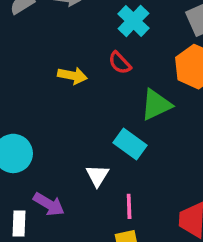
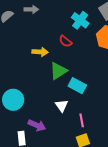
cyan cross: (133, 21) -> (80, 20), moved
green triangle: (156, 105) -> (58, 71), moved

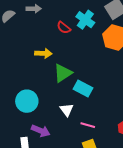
red semicircle: (65, 41) -> (64, 28), moved
cyan circle: (13, 100) -> (27, 101), moved
pink line: (82, 120) -> (88, 125), turned -64

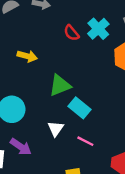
yellow arrow: (43, 53) -> (27, 56), moved
pink line: (88, 125) -> (85, 141), moved

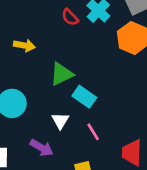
pink line: (85, 141) -> (93, 132), turned 35
purple arrow: (21, 147) -> (42, 148), moved

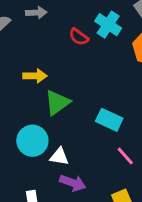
green triangle: (62, 74) -> (57, 103), moved
white triangle: (60, 121) -> (59, 157), moved, turned -42

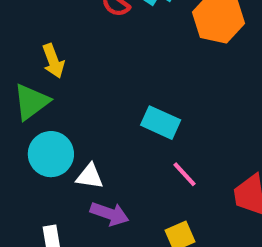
yellow arrow: (35, 76) -> (53, 61), turned 70
green triangle: (57, 103) -> (31, 102), moved

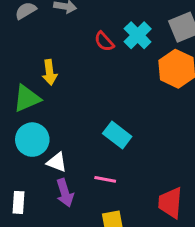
pink line: (184, 174) -> (105, 179), moved, turned -50
purple arrow: (110, 214) -> (65, 193), turned 40

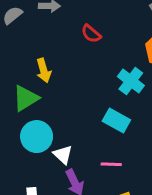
cyan cross: (138, 35) -> (131, 81), moved
white triangle: (57, 162) -> (63, 155), turned 30

